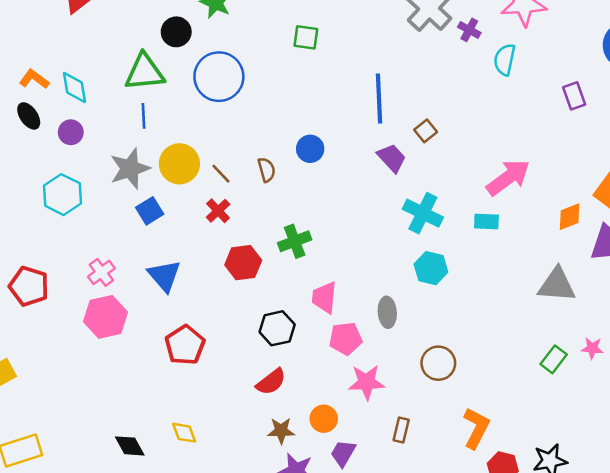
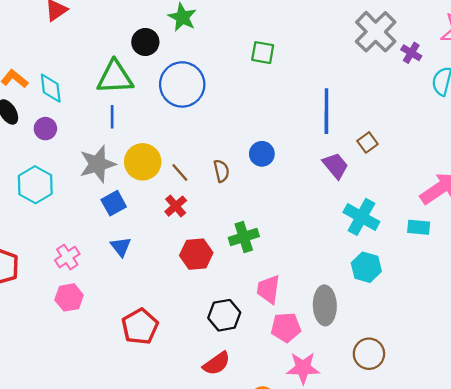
blue triangle: (164, 276) -> (121, 247), moved, size x0.7
gray ellipse: (387, 312) -> (325, 305), size x1.4
pink hexagon: (106, 317) -> (69, 297), size x0.7

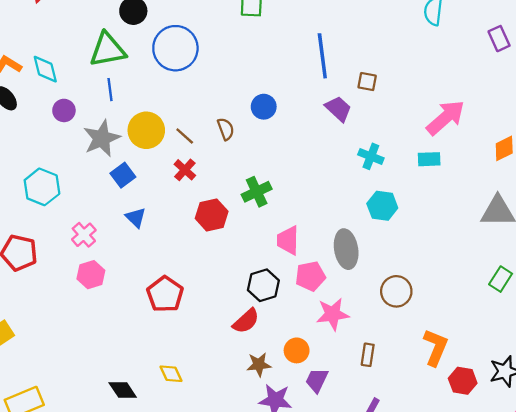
purple circle: (45, 129) -> (64, 110), moved
brown square: (367, 142) -> (367, 82), turned -36
cyan hexagon: (35, 185) -> (42, 187), moved
cyan cross: (361, 217) -> (371, 156), size x0.7
black hexagon: (224, 315) -> (263, 285), moved

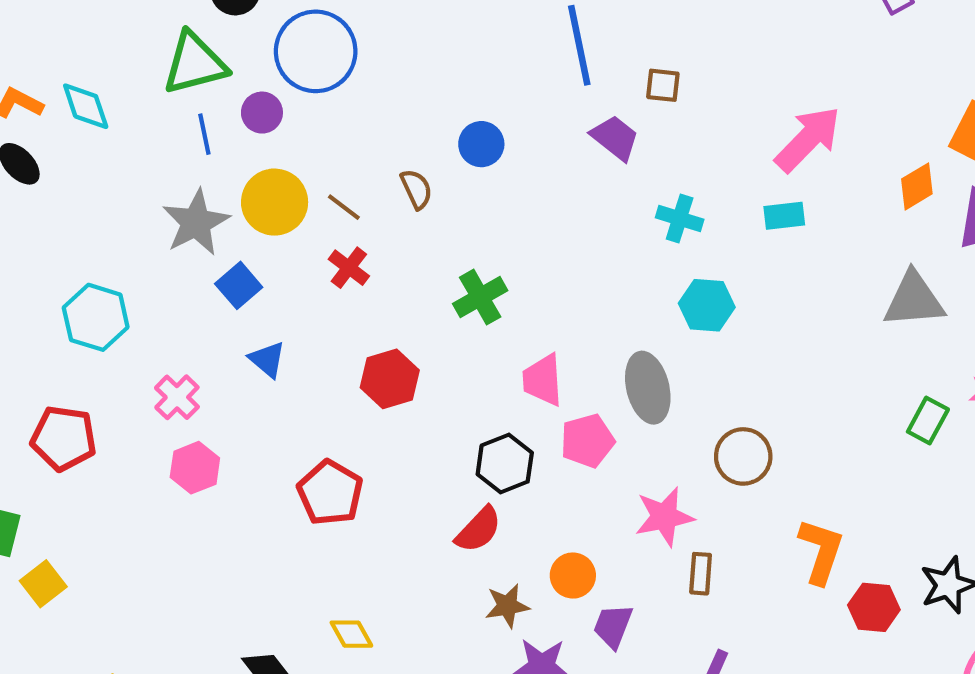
purple circle: (64, 110) -> (262, 113), moved
red hexagon: (212, 215) -> (390, 379), moved
pink star: (333, 314) -> (664, 517), moved

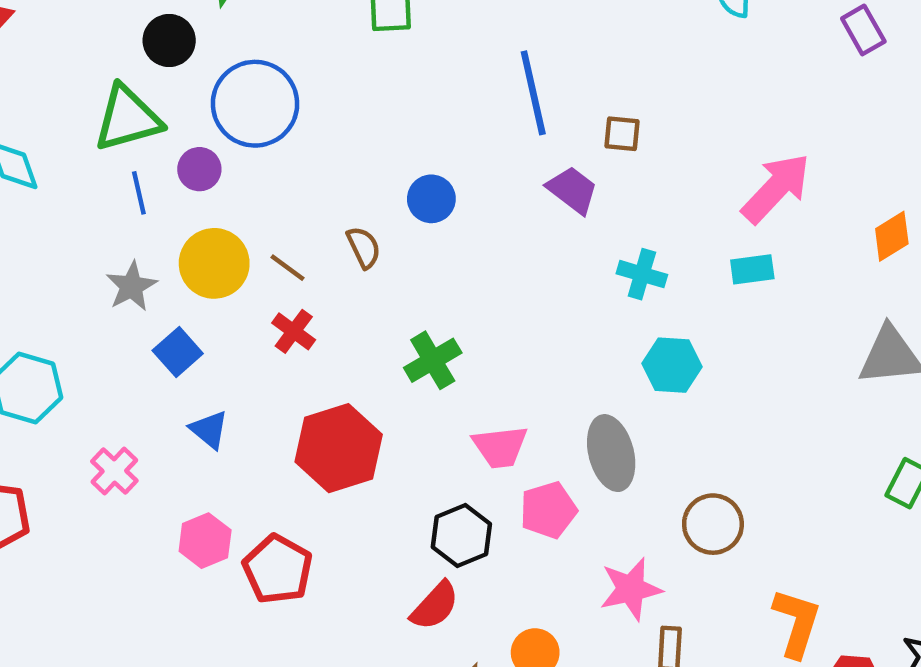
gray star: (196, 223) -> (132, 286), size x0.7
red hexagon: (390, 379) -> (339, 448), size x1.4
pink trapezoid: (543, 380) -> (500, 447), turned -92
pink hexagon: (195, 468) -> (205, 541), moved

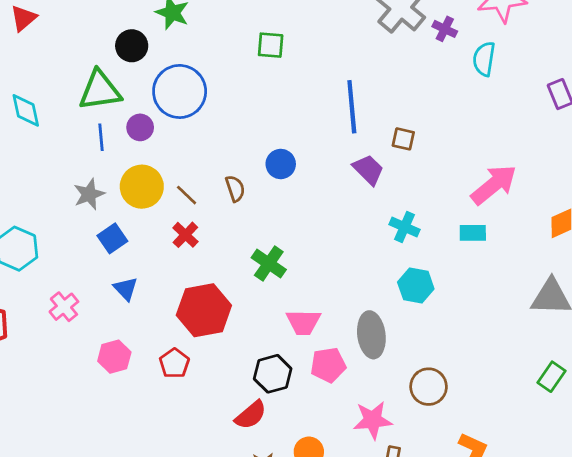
green cross: (433, 360) -> (269, 264), turned -32
red pentagon: (278, 569) -> (174, 363), moved, size x0.7

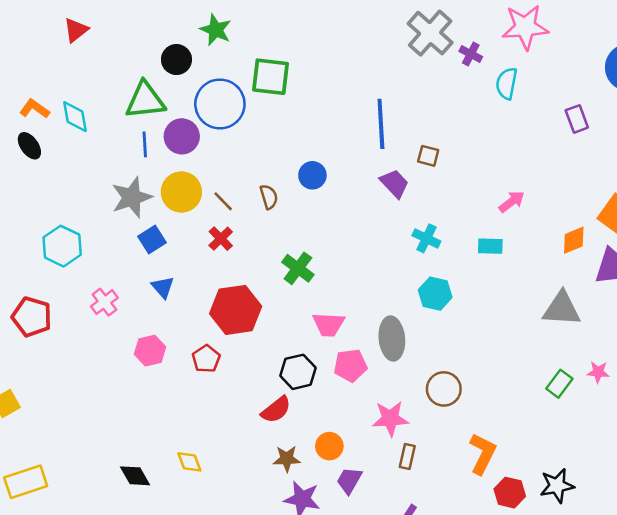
green square: (271, 45) -> (271, 77), moved, size x1.5
purple circle: (140, 127) -> (182, 136), size x1.4
pink arrow: (494, 185) -> (512, 202), size x0.6
gray star: (89, 194) -> (132, 197), size x1.4

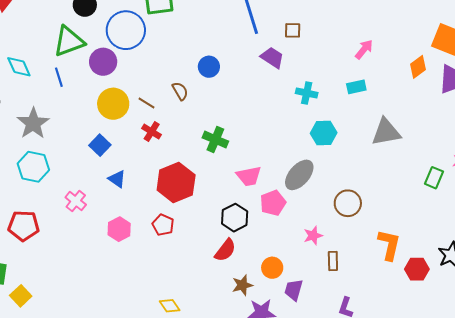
blue line: (145, 144) -> (59, 77), moved
gray star: (132, 197) -> (33, 123), moved
gray triangle: (562, 309) -> (386, 132), moved
gray ellipse: (392, 338) -> (299, 175), turned 60
pink star: (390, 419) -> (313, 236), size x0.7

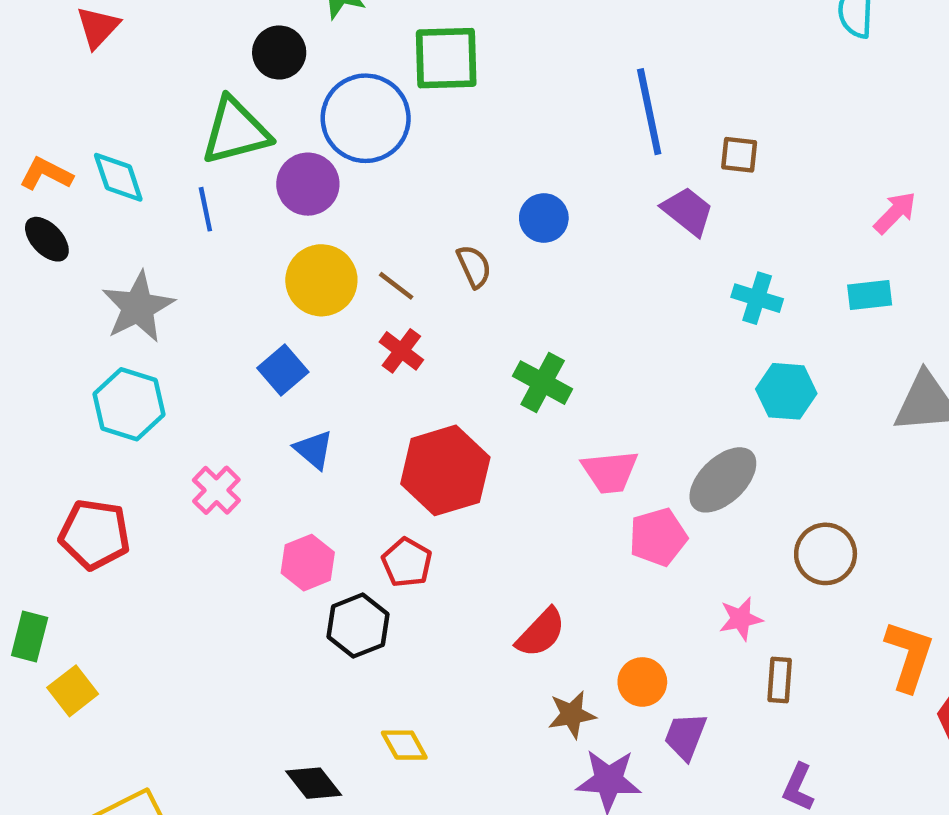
black hexagon: (235, 218) -> (358, 626), moved

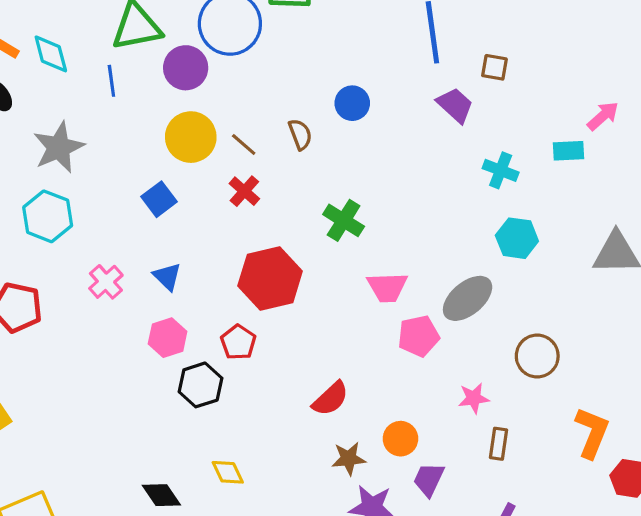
cyan rectangle: (870, 295) -> (568, 151), moved
blue triangle: (314, 450) -> (167, 277), moved

